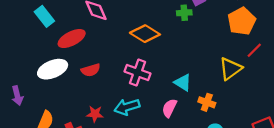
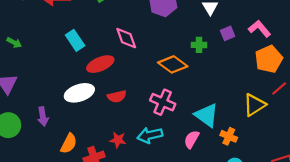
green cross: (184, 13) -> (199, 45), moved
cyan triangle: (183, 83) -> (206, 115), size x1.4

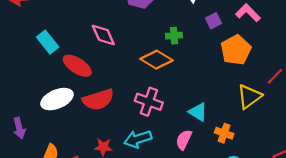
green cross: (199, 45) -> (174, 36), moved
orange pentagon: (269, 59) -> (236, 50), moved
red ellipse: (100, 64) -> (77, 66), turned 60
red semicircle: (117, 96) -> (98, 100), size x1.5
cyan triangle: (206, 115) -> (198, 112), size x0.7

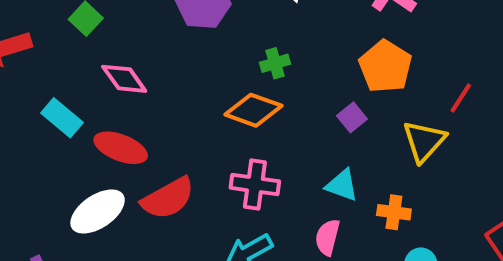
purple square: (214, 21) -> (352, 117), moved
pink diamond: (103, 35) -> (124, 79), moved

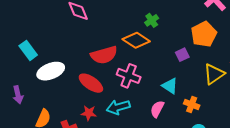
green cross: (275, 63) -> (152, 20), turned -32
cyan rectangle: (62, 118) -> (28, 50), moved
red ellipse: (121, 148) -> (91, 83), moved
red semicircle: (168, 198) -> (104, 55), moved

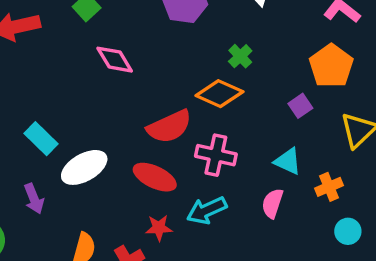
purple arrow: (18, 95) -> (34, 199), moved
orange cross: (192, 105) -> (329, 187), turned -35

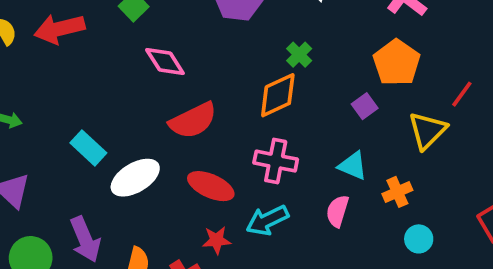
orange diamond: (219, 94) -> (278, 95), turned -48
red semicircle: (169, 127) -> (193, 121), moved
purple arrow: (34, 199) -> (85, 239), moved, size x1.4

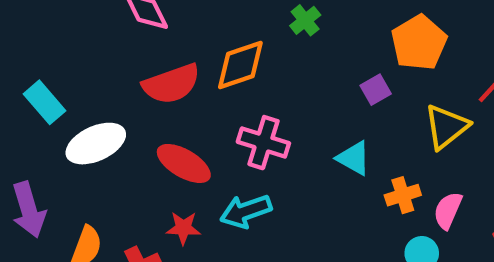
orange diamond: (278, 95) -> (240, 65), moved
pink semicircle: (337, 211) -> (448, 210), moved

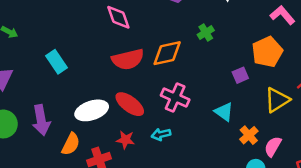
white ellipse: (96, 144) -> (92, 110), moved
orange cross: (403, 195) -> (249, 135), turned -30
cyan arrow: (246, 211) -> (161, 134), size x0.7

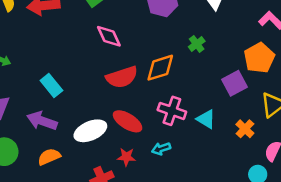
purple square: (240, 75) -> (235, 83), size x1.5
cyan triangle: (224, 112) -> (206, 119), moved
purple arrow: (41, 120) -> (42, 121), moved, turned 124
orange cross: (249, 135) -> (245, 129), moved
orange semicircle: (71, 144) -> (49, 157), moved, turned -135

